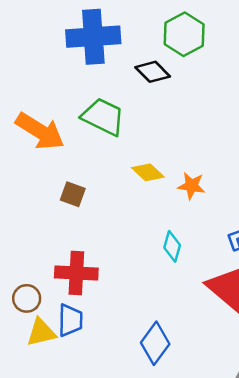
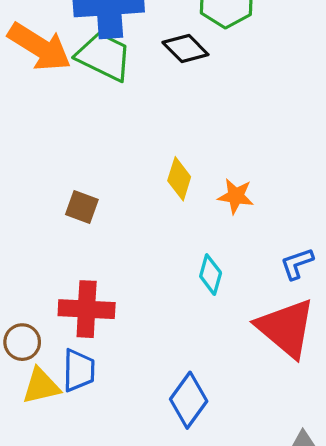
green trapezoid: (103, 117) -> (104, 56), moved
orange arrow: (40, 131) -> (39, 47), moved
yellow diamond: (148, 172) -> (179, 179), turned 64

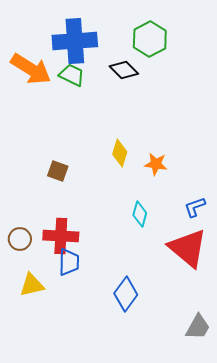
green trapezoid: (104, 56) -> (72, 75), size x0.7
brown circle: (22, 342) -> (20, 239), moved
blue trapezoid: (79, 370) -> (69, 262), moved

